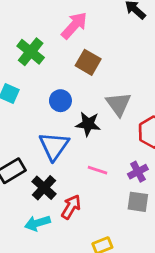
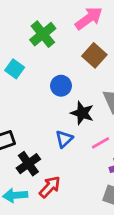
blue triangle: (54, 146) -> (64, 139), moved, size x0.6
pink line: (98, 170) -> (101, 143), moved, turned -60

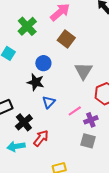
black star: (82, 113) -> (36, 82), moved
pink line: (101, 143) -> (75, 111), moved

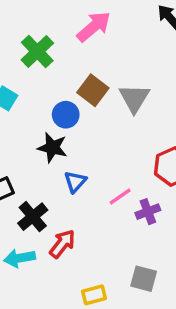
brown square: (66, 39) -> (93, 90), moved
gray triangle: (84, 71) -> (134, 98), moved
gray square: (88, 141) -> (144, 279), moved

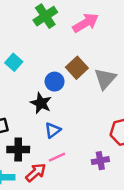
green cross: (37, 51) -> (45, 16), moved
pink line: (120, 196) -> (57, 157), moved
black cross: (33, 217) -> (18, 150), turned 30

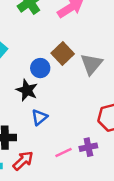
pink line: (57, 157) -> (64, 152), moved

